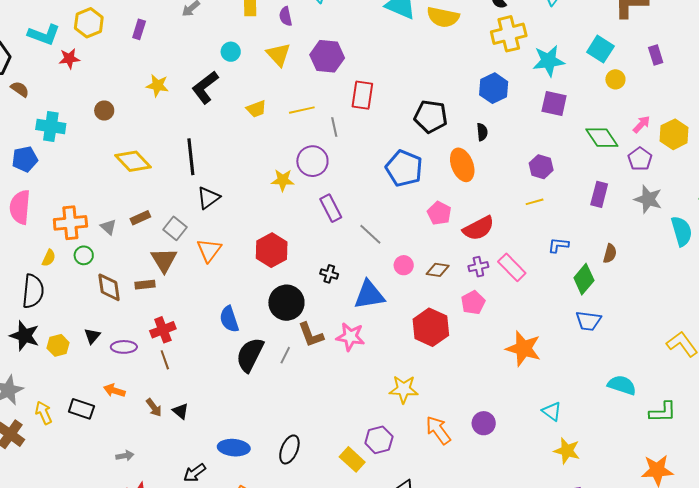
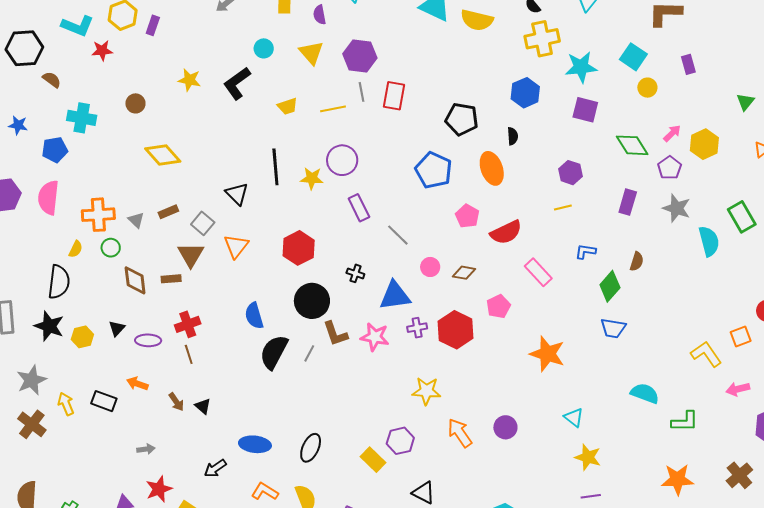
purple rectangle: (139, 29) -> (153, 25), moved
gray line: (334, 127) -> (361, 92), moved
black line: (191, 157) -> (275, 167), moved
black triangle: (208, 198) -> (237, 194), turned -40
purple cross: (478, 267) -> (417, 328), moved

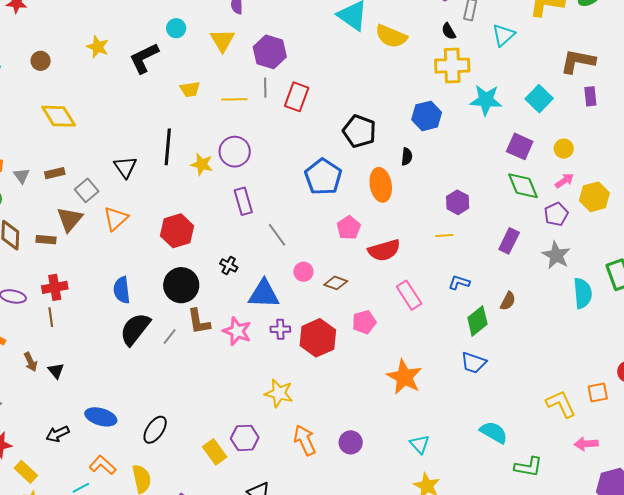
purple rectangle: (688, 64) -> (590, 96), moved
yellow circle: (647, 88) -> (564, 149), moved
purple square: (585, 110) -> (520, 146), moved

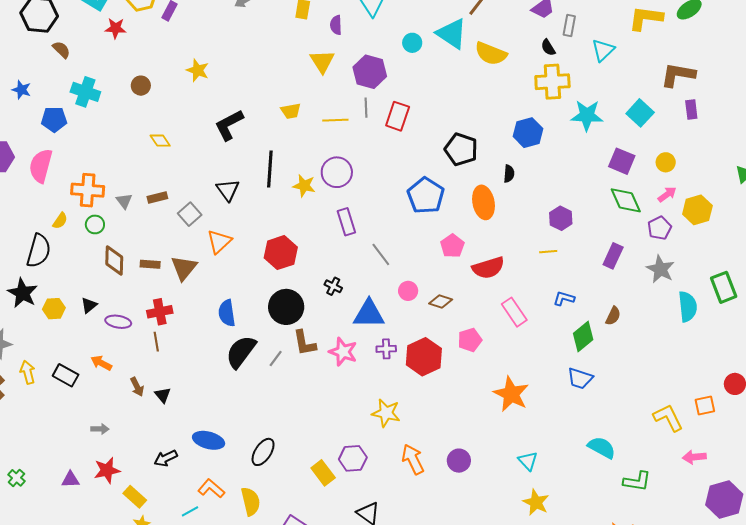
cyan circle: (176, 28) -> (412, 43), moved
black L-shape: (144, 58) -> (229, 125), moved
yellow diamond: (59, 116) -> (160, 141), size x0.6
brown triangle: (70, 219) -> (184, 268), moved

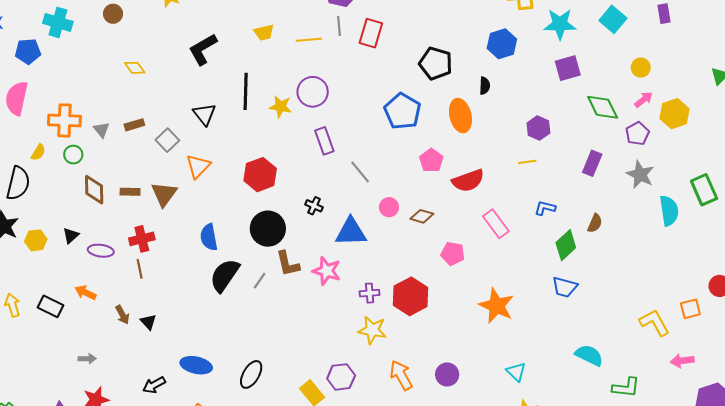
purple square: (622, 161) -> (568, 68), moved, turned -36
pink pentagon: (470, 340) -> (453, 254), turned 30
purple cross: (386, 349) -> (370, 293), moved
red hexagon: (424, 357) -> (411, 296), moved

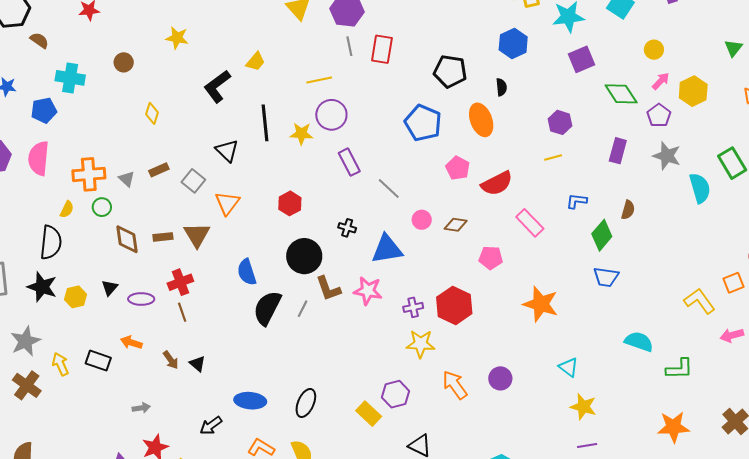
yellow trapezoid: (264, 33) -> (256, 62), moved, turned -30
yellow line: (309, 40) -> (319, 80), moved
yellow diamond: (135, 68) -> (152, 113), turned 60
red hexagon: (260, 175) -> (290, 203), size x0.7

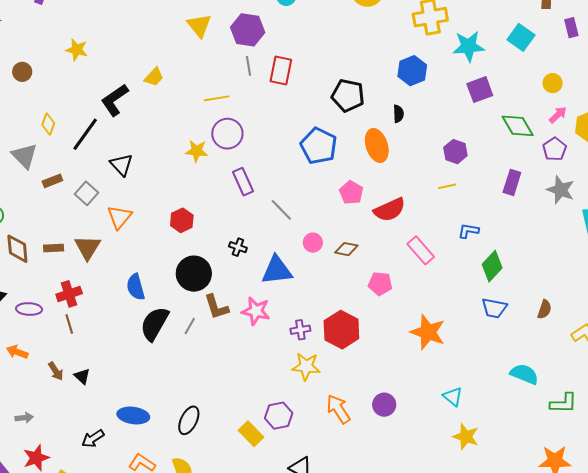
black line: (265, 123) -> (85, 134), moved, turned 39
gray triangle: (127, 179) -> (25, 156), moved, size x1.6
brown semicircle: (628, 210) -> (544, 309), moved

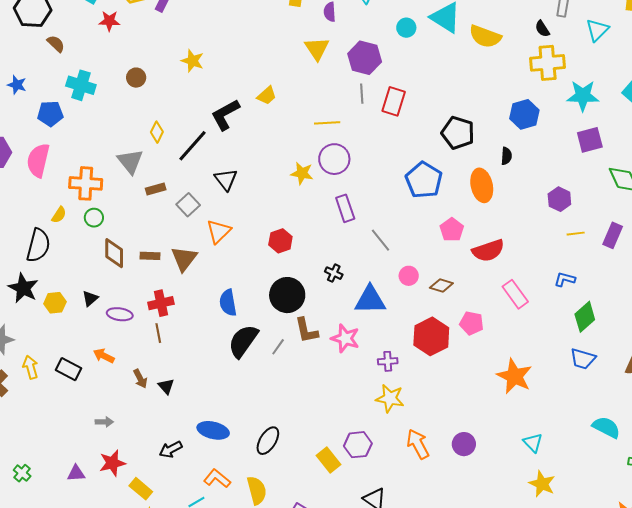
yellow line: (447, 186) -> (576, 234), moved
red hexagon: (341, 330) -> (431, 336), moved

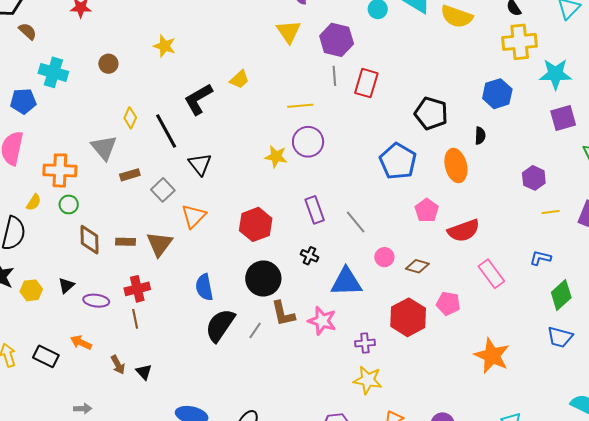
black line: (193, 146) -> (166, 131), turned -69
purple rectangle: (345, 208) -> (315, 210), moved
red hexagon: (280, 241) -> (256, 224), size x1.4

